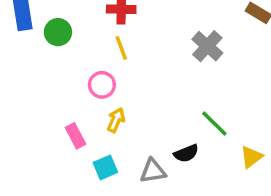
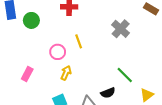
yellow line: (121, 48) -> (79, 41), moved
pink rectangle: (76, 136) -> (27, 74), moved, turned 56

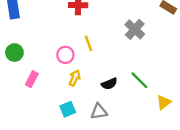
green circle: (31, 20) -> (14, 53), moved
black semicircle: (108, 93) -> (109, 84), moved

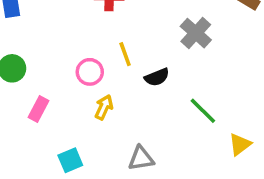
black semicircle: (109, 84) -> (157, 77), moved
cyan square: (68, 109) -> (70, 160), moved

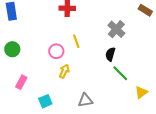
black semicircle: (157, 77) -> (110, 54), moved, turned 128
pink rectangle: (39, 109) -> (21, 82), moved

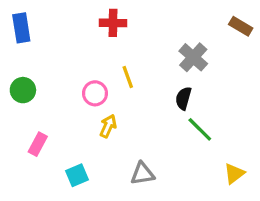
yellow triangle: (141, 92) -> (234, 174), moved

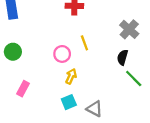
gray triangle: (142, 174) -> (95, 109), turned 36
cyan square: (77, 175) -> (69, 102), moved

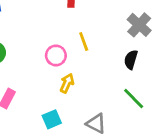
green line: (134, 79) -> (134, 98), moved
cyan square: (69, 102) -> (52, 119), moved

